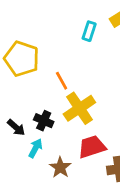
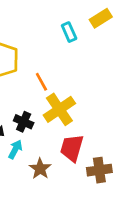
cyan rectangle: (89, 31) -> (69, 32), turned -42
red trapezoid: (92, 147) -> (72, 148), turned -56

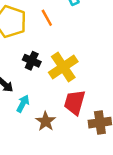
orange line: (41, 82) -> (47, 18), moved
black cross: (24, 122) -> (32, 61), moved

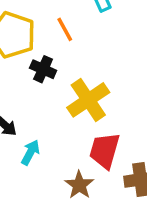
black cross: (32, 61) -> (43, 69), moved
brown star: (46, 121) -> (79, 185), moved

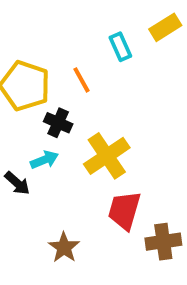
cyan arrow: (30, 152) -> (44, 160), moved, turned 40
brown star: (79, 185) -> (64, 247), moved

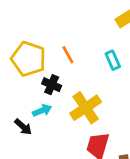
cyan rectangle: (120, 47) -> (113, 60), moved

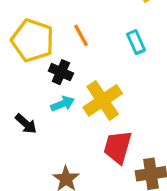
cyan arrow: (42, 110) -> (63, 104), moved

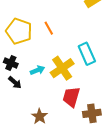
cyan rectangle: (136, 42) -> (87, 54), moved, size x1.5
black cross: (61, 72) -> (11, 63), moved

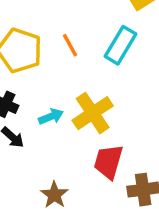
cyan rectangle: (87, 54) -> (121, 45), moved, turned 55

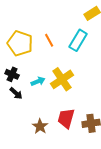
red trapezoid: (108, 162) -> (66, 118), moved

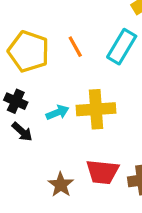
yellow cross: (62, 79) -> (96, 109), turned 30
red trapezoid: (66, 118) -> (102, 172), turned -100

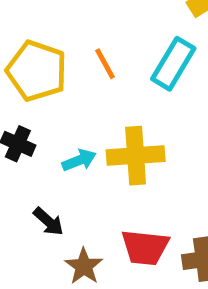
black arrow: (22, 132) -> (48, 221), moved

